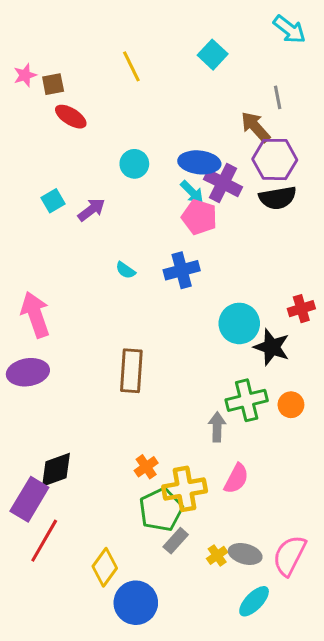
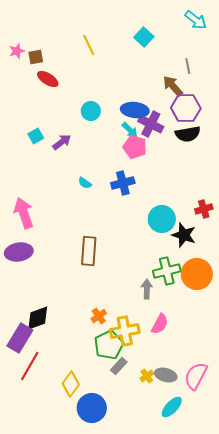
orange circle: (291, 405) -> (197, 274), size x1.8

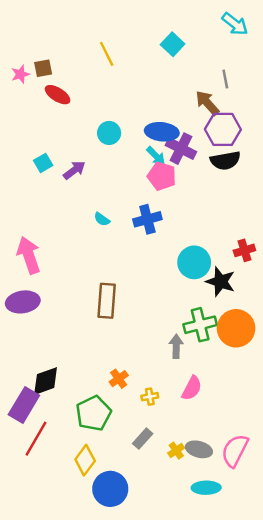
pink star: (17, 51) -> (20, 74), moved
yellow cross: (125, 331) -> (150, 397), size x0.5
green pentagon: (109, 345) -> (93, 413), moved
cyan ellipse: (172, 407) -> (206, 488), turned 45

